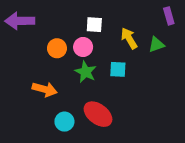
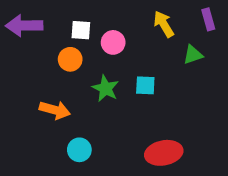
white square: (94, 25) -> (81, 30), moved
yellow arrow: (129, 38) -> (164, 24), moved
pink circle: (83, 47) -> (113, 42), moved
red ellipse: (98, 114) -> (164, 153), moved, turned -48

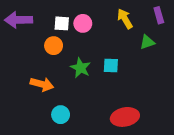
pink circle: (113, 42) -> (83, 23), moved

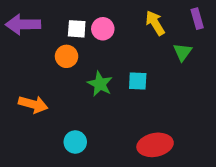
green triangle: (147, 42) -> (183, 52), turned -35
orange arrow: (42, 84) -> (33, 104), moved

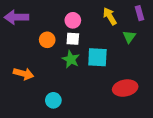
white square: (77, 29) -> (73, 39), moved
cyan square: (138, 81) -> (97, 57), size x1.5
red ellipse: (155, 145) -> (125, 88), moved

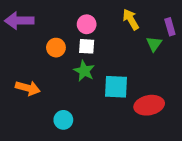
purple rectangle: (139, 13) -> (170, 27), moved
cyan square: (97, 57) -> (116, 87), moved

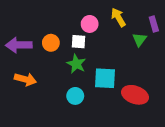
purple arrow: (19, 21) -> (19, 45), moved
pink circle: (87, 24) -> (90, 24), moved
red ellipse: (149, 105) -> (135, 95), turned 30
cyan circle: (63, 120) -> (75, 96), moved

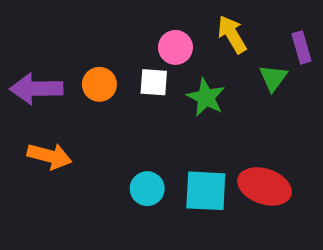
green star: (76, 64) -> (206, 97), moved
cyan square: (105, 78) -> (206, 191), moved

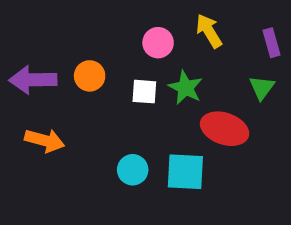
green triangle: (273, 78) -> (262, 88), moved
white square: (154, 82) -> (144, 92), moved
red ellipse: (265, 186) -> (225, 129), moved

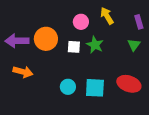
orange circle: (90, 76) -> (46, 39), size x1.5
red ellipse: (225, 129) -> (129, 84), moved

